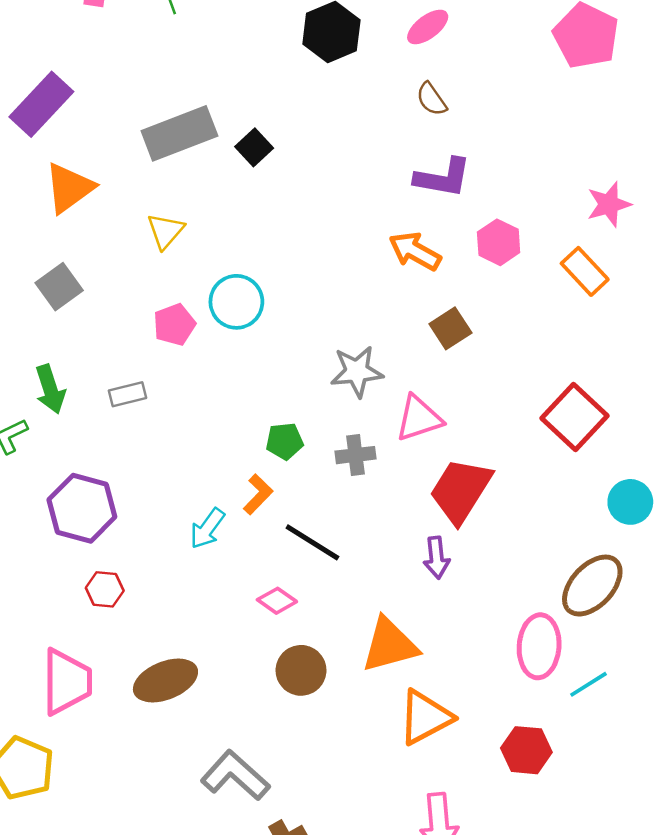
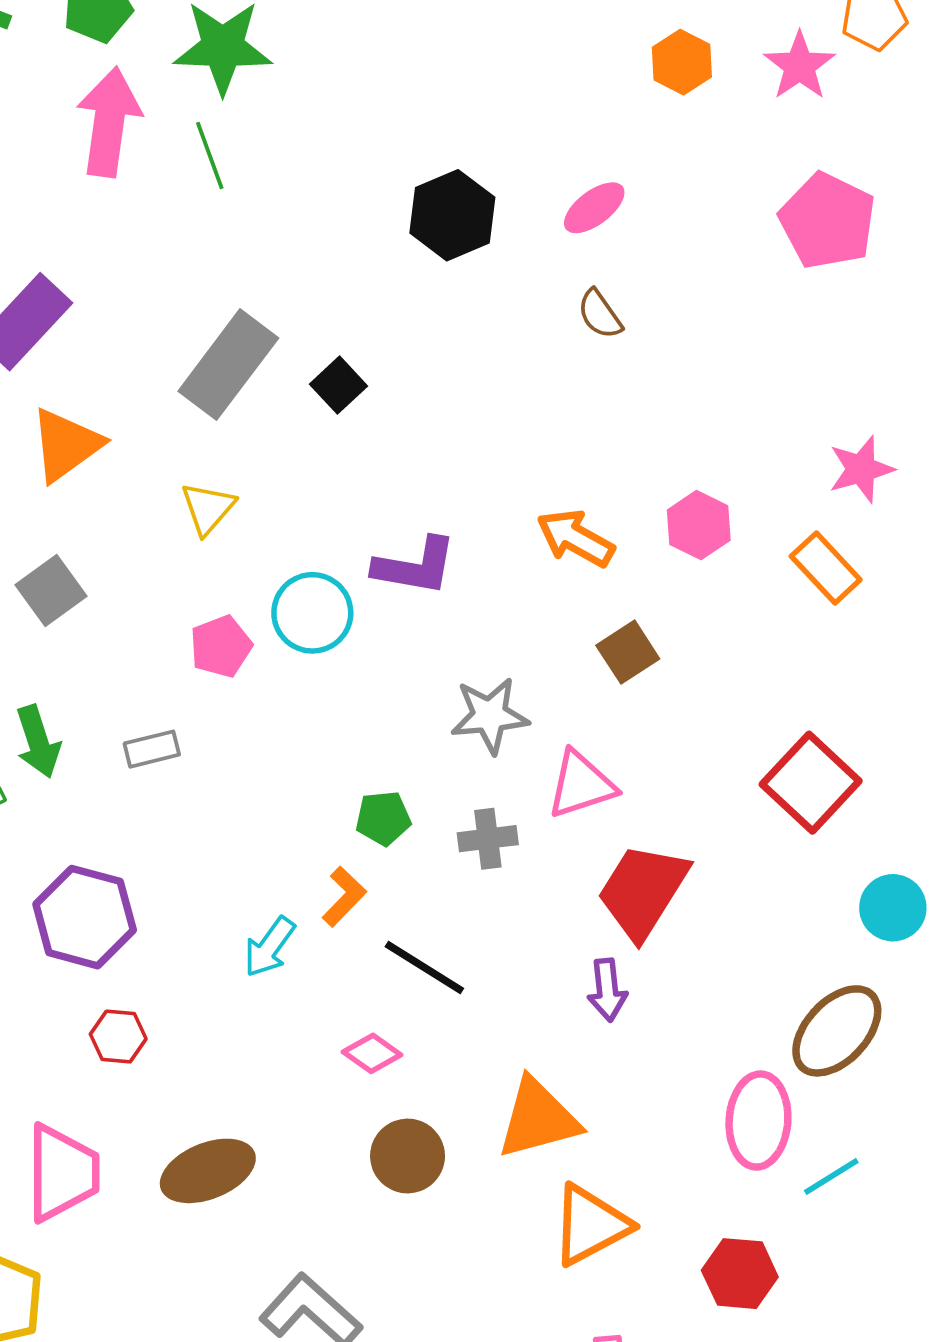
gray rectangle: (179, 133) -> (228, 365), turned -32
purple L-shape: (443, 178) -> (415, 566), moved

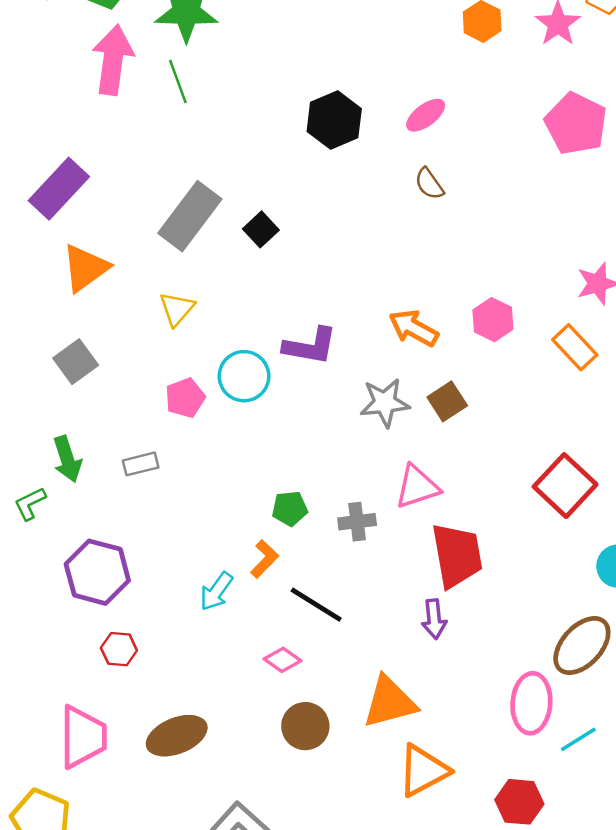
gray star: (490, 715) -> (385, 403), moved
red trapezoid: (643, 891) -> (457, 555), turned 138

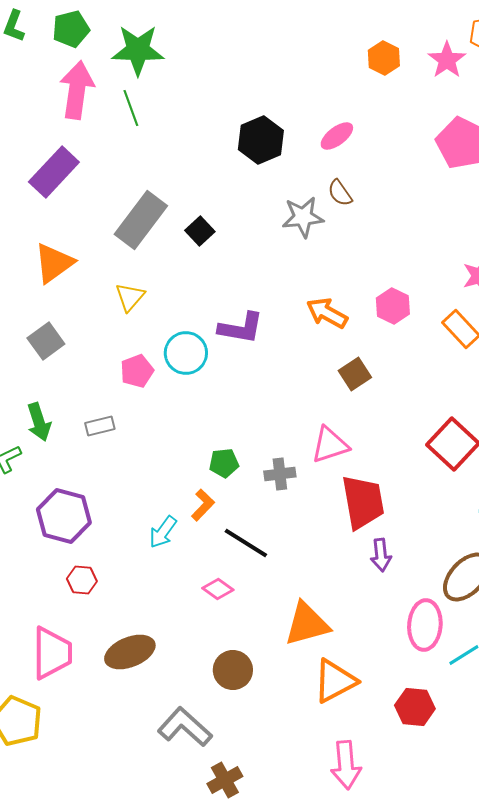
purple rectangle: (59, 189) -> (54, 172), moved
gray star: (385, 403) -> (303, 217), moved
purple arrow: (434, 619) -> (381, 555), moved
brown circle: (305, 726) -> (233, 670), moved

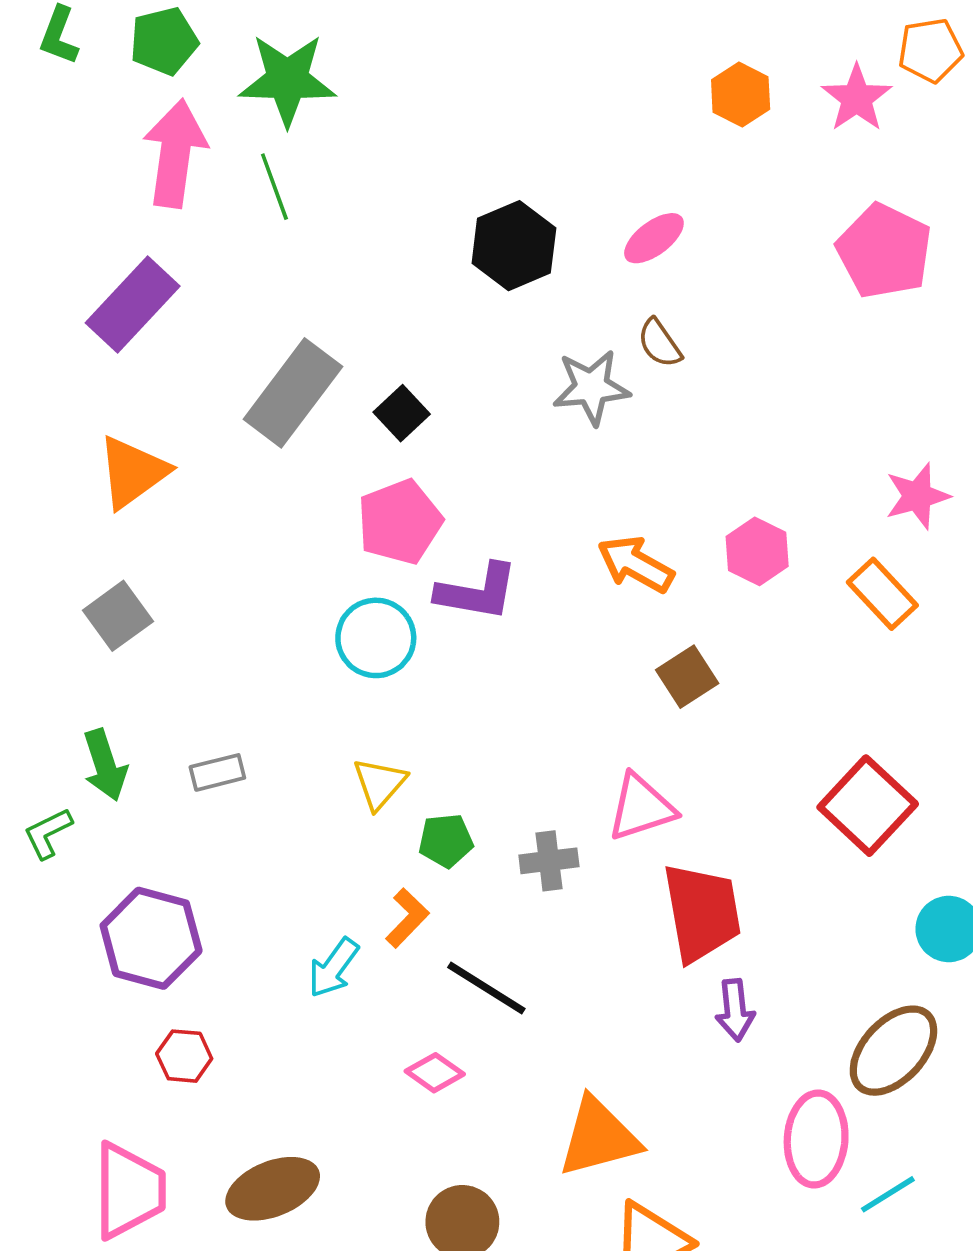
yellow triangle: (130, 297) -> (379, 783), moved
pink pentagon: (137, 371) -> (400, 522), moved, size x1.4

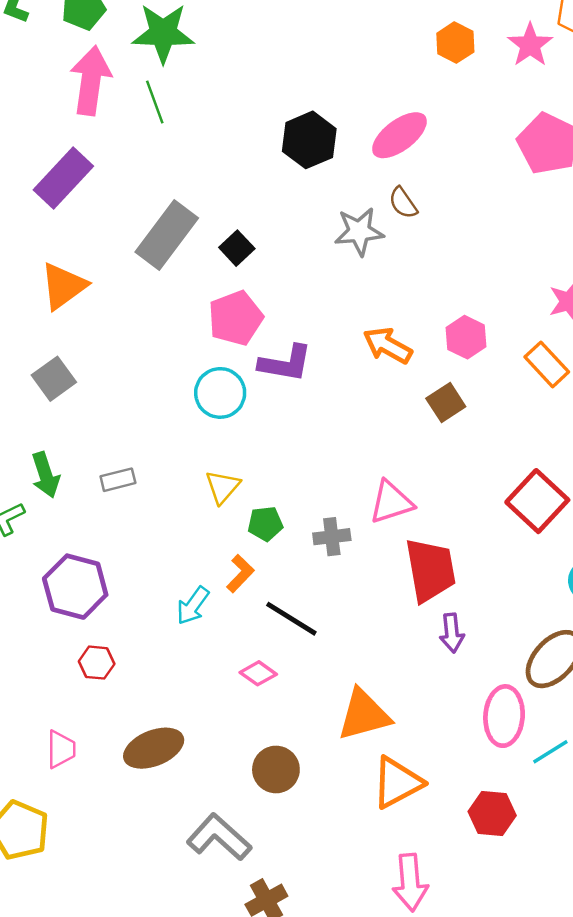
pink ellipse: (654, 238) -> (399, 135), size x1.4
brown square: (687, 677) -> (446, 402), moved
pink trapezoid: (129, 1191) -> (61, 749), size x0.6

